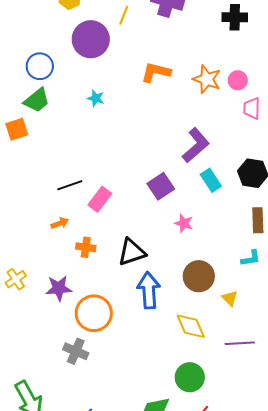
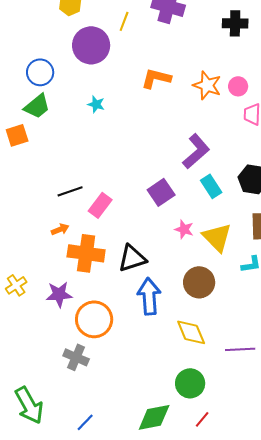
orange cross: (86, 247) -> (86, 253), size x1.8
yellow triangle: (230, 298) -> (217, 237), moved, size x1.8

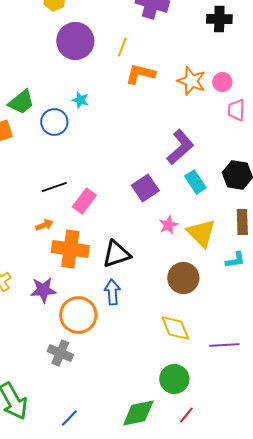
yellow line: (124, 21) -> (122, 47), moved
blue circle: (40, 72) -> (54, 122), moved
pink star: (184, 229) -> (168, 225), turned 30
blue arrow: (149, 296) -> (112, 292), moved, size x0.7

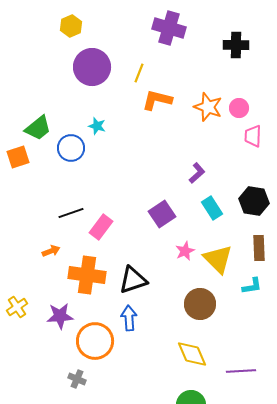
purple L-shape: (180, 147) -> (197, 173), size x0.6
orange arrow: (44, 225) -> (51, 251), moved
gray cross: (60, 353) -> (77, 379), size x0.7

